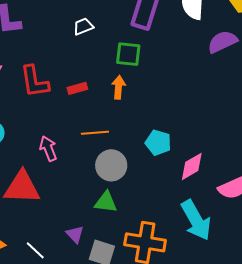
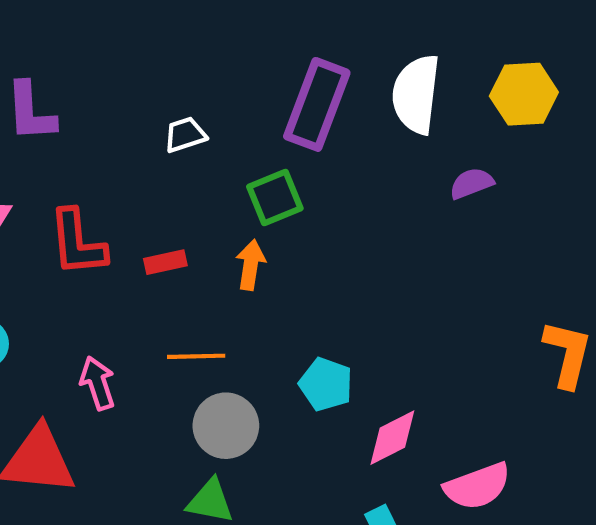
purple semicircle: (222, 42) -> (471, 183), size x0.7
green square: (128, 54) -> (275, 197), turned -32

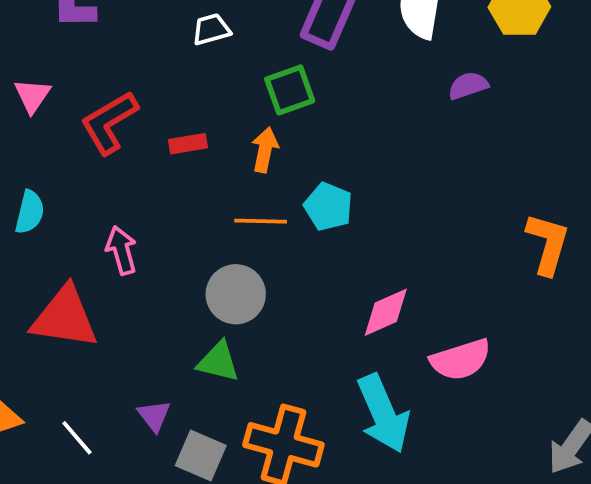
red L-shape: (77, 243) -> (109, 122), turned 62
orange line: (196, 356) -> (261, 221), moved
cyan pentagon: (326, 384) -> (328, 207), moved

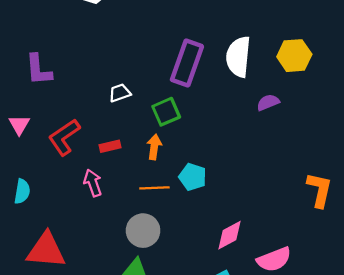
white trapezoid: (211, 29) -> (120, 93), moved
pink arrow: (121, 250) -> (93, 183), moved

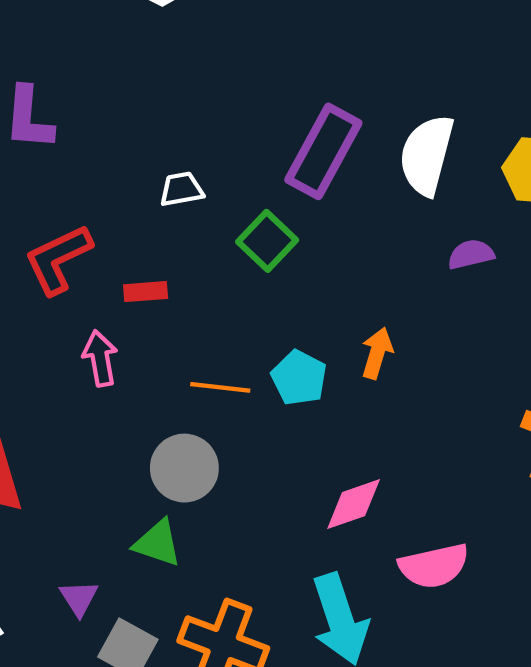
green square: (166, 112) -> (267, 241), turned -32
orange arrow: (154, 147) -> (377, 353), moved

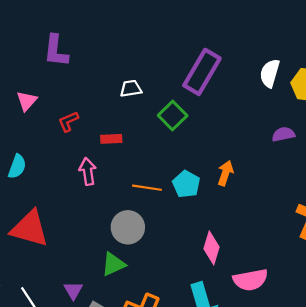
white semicircle: (427, 155) -> (270, 73), moved, size x0.7
purple semicircle: (471, 254) -> (283, 134), moved
red L-shape: (58, 259) -> (68, 121), size x0.6
pink diamond: (354, 504) -> (211, 248), turned -56
green triangle: (158, 543) -> (113, 264), turned -45

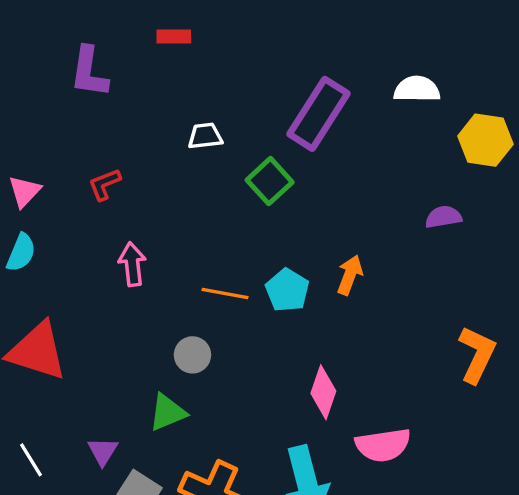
white semicircle: (270, 73) -> (417, 89), moved, turned 72
pink triangle: (27, 101) -> (25, 191), moved
red rectangle: (111, 139) -> (174, 36), moved
gray circle: (128, 227) -> (192, 355), size x0.7

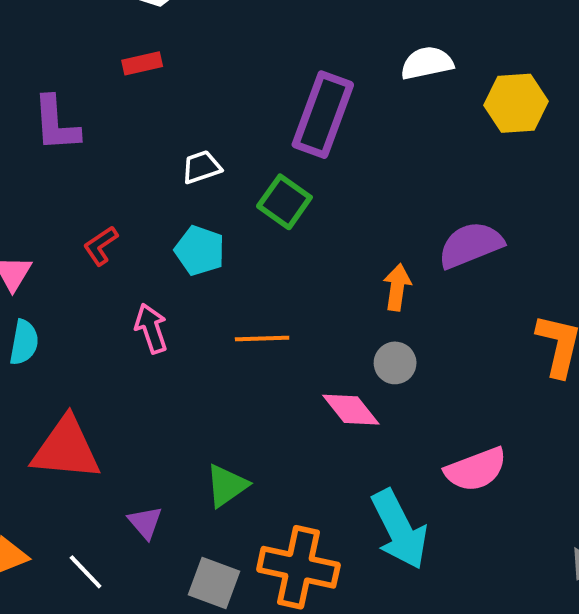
purple semicircle: (443, 217) -> (471, 245), moved, size x1.6
cyan pentagon: (287, 290) -> (200, 250), moved
gray circle: (192, 355) -> (395, 363), moved
pink diamond: (323, 392) -> (351, 410), moved, turned -45
purple triangle: (103, 451) -> (145, 522), moved

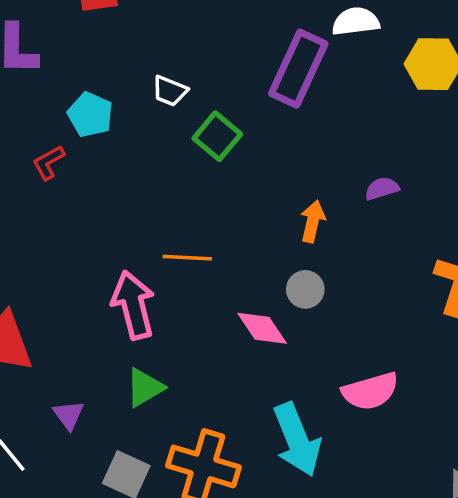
purple rectangle: (323, 115) -> (298, 69), moved
white trapezoid: (201, 167) -> (170, 91), moved, turned -144
purple semicircle: (471, 245) -> (382, 189), size x0.6
cyan pentagon: (200, 250) -> (90, 115), moved
pink arrow: (151, 328) -> (133, 305), moved, size x1.5

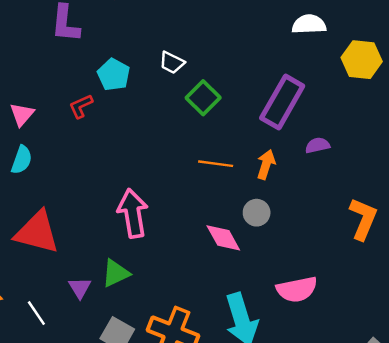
purple rectangle: (298, 69) -> (282, 102), moved
orange line: (187, 258) -> (216, 164), moved
green triangle: (145, 388) -> (116, 273), moved

